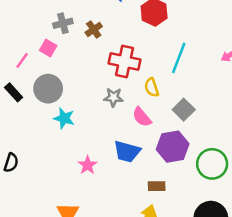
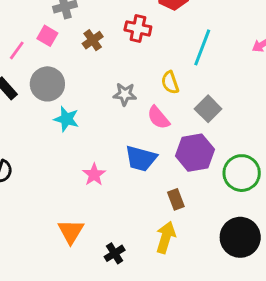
brown cross: (94, 29) -> (93, 40), moved
red cross: (125, 62) -> (138, 28), moved, size x0.7
brown rectangle: (157, 186) -> (176, 199), turned 70

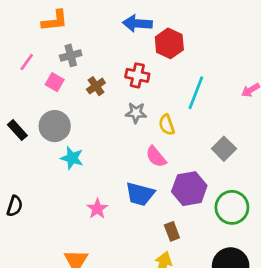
pink line: (17, 50) -> (27, 62), moved
gray star: (125, 94) -> (136, 113), moved
gray square: (208, 109) -> (224, 149), moved

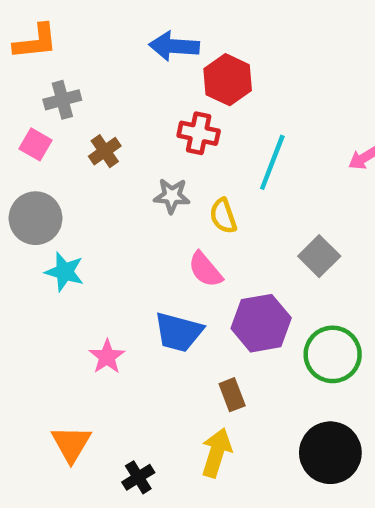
red cross: (137, 75) -> (199, 133), moved

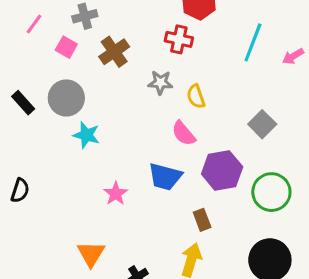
brown cross: (105, 151) -> (114, 52), size x1.4
cyan line: (272, 162) -> (253, 42), moved

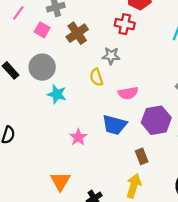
yellow semicircle: (196, 96) -> (96, 77), moved
pink semicircle: (184, 133) -> (128, 93), turned -60

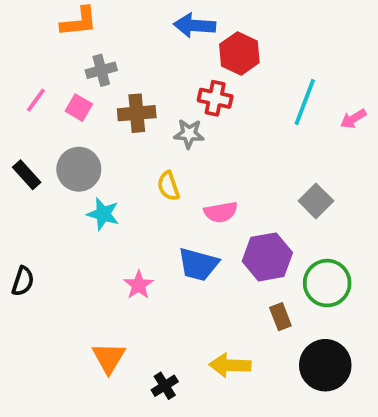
pink line: (18, 13) -> (36, 100), moved
brown cross: (77, 33) -> (137, 113), turned 30
gray star: (111, 56) -> (189, 134), moved
brown rectangle: (142, 156) -> (280, 317), moved
yellow arrow: (134, 186) -> (230, 365), turned -105

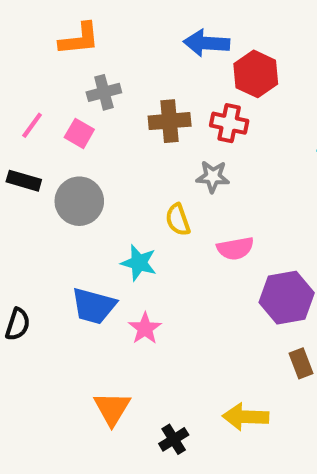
brown cross: (137, 113) -> (170, 121), moved
gray star: (189, 134) -> (213, 177), moved
black rectangle: (27, 175) -> (24, 181), moved, turned -32
cyan star: (103, 214) -> (139, 263), moved
blue trapezoid: (198, 264) -> (94, 306), moved

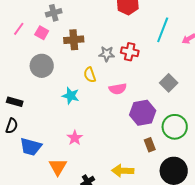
brown cross: (170, 121) -> (74, 40), moved
red cross: (229, 123) -> (130, 52), moved
black rectangle: (24, 181) -> (15, 102), moved
blue trapezoid: (94, 306) -> (31, 147), moved
pink star: (145, 328) -> (75, 138), moved

